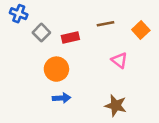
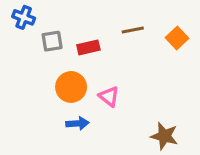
gray square: (41, 33) -> (52, 41), turned 36
pink triangle: (119, 60) -> (109, 96), moved
brown star: (116, 106) -> (164, 136), moved

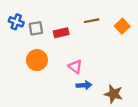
blue cross: (24, 17) -> (16, 22), moved
orange circle: (71, 87) -> (37, 60), moved
blue arrow: (77, 123) -> (84, 85), moved

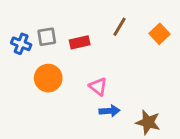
brown line: (92, 21) -> (120, 27), turned -48
blue cross: (16, 22) -> (21, 44), moved

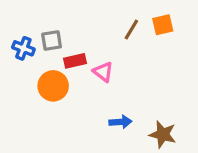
orange square: (159, 34) -> (163, 25), moved, turned 30
red rectangle: (80, 42) -> (75, 61), moved
pink triangle: (98, 87) -> (103, 72), moved

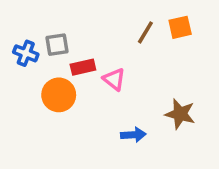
brown star: (163, 134) -> (180, 114), moved

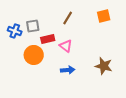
brown line: (145, 32) -> (68, 18), moved
blue arrow: (133, 135) -> (68, 70), moved

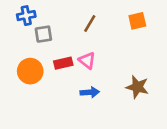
blue cross: (15, 31) -> (26, 16), moved, turned -32
red rectangle: (48, 39) -> (63, 63), moved
orange circle: (34, 55) -> (30, 71), moved

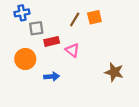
orange square: (137, 21) -> (94, 17), moved
red rectangle: (63, 63) -> (52, 41), moved
blue arrow: (90, 92) -> (52, 77), moved

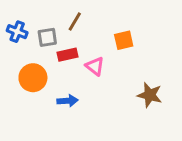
blue cross: (22, 13) -> (17, 32), moved, turned 32
orange square: (94, 17) -> (124, 40), moved
brown line: (75, 19) -> (75, 22), moved

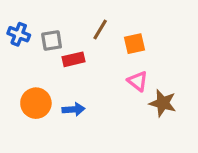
brown line: (75, 22) -> (100, 30), moved
pink triangle: (95, 66) -> (138, 81), moved
orange circle: (33, 78) -> (36, 103), moved

